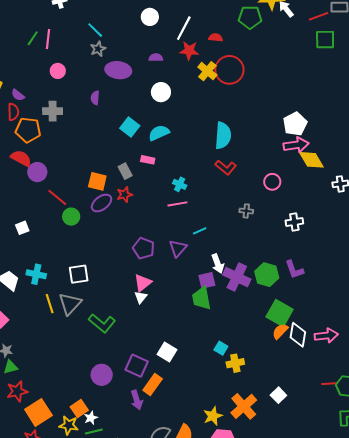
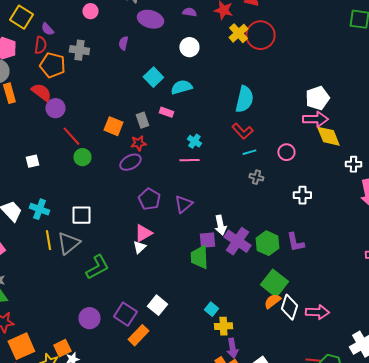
purple ellipse: (102, 203) -> (130, 162), moved
cyan line: (200, 231) -> (249, 152), moved
green L-shape: (102, 323) -> (97, 267), turned -76
purple arrow: (137, 400) -> (232, 348), moved

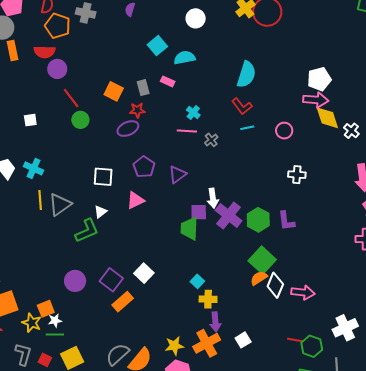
red semicircle: (41, 92) -> (45, 52), turned 140
white cross: (353, 164) -> (351, 131), moved, turned 35
gray cross: (256, 177) -> (211, 140), moved, turned 32
white square: (81, 215) -> (103, 177), moved
white triangle: (139, 247) -> (100, 212), moved

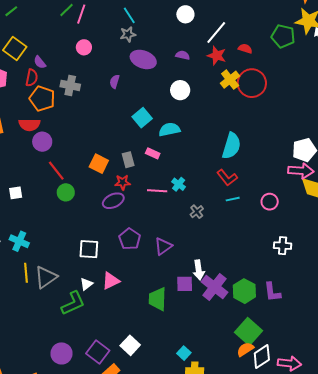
pink line: (187, 131) -> (157, 191), moved
pink triangle: (135, 200) -> (111, 281), moved
green trapezoid: (189, 229) -> (158, 299), moved
white diamond: (275, 285) -> (262, 356), turned 35

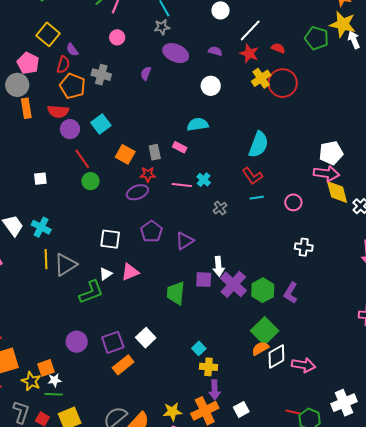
cyan square: (142, 118) -> (101, 124), moved
purple L-shape: (272, 292) -> (291, 293), turned 35
purple square: (98, 352) -> (113, 342), turned 30

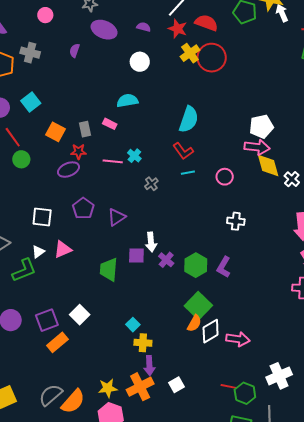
red semicircle: (278, 48) -> (206, 23), size x1.6
purple cross: (233, 284) -> (166, 260), size x0.6
orange semicircle: (260, 348) -> (194, 323), turned 150

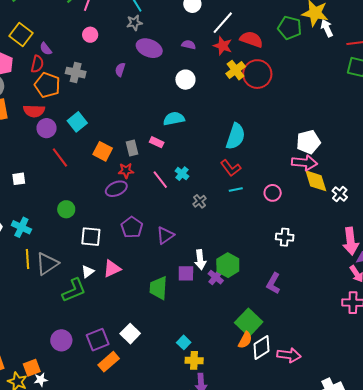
green circle: (21, 159) -> (66, 209), moved
pink line: (113, 161) -> (160, 180), turned 48
green hexagon: (196, 265) -> (228, 265), moved

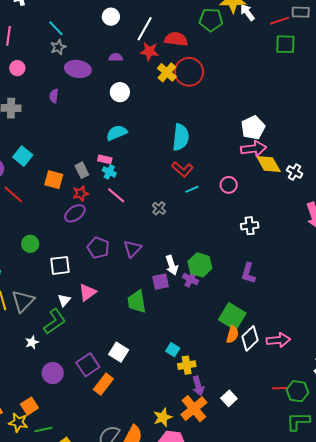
cyan cross: (182, 174) -> (109, 172), moved
white star: (41, 380) -> (32, 342), moved

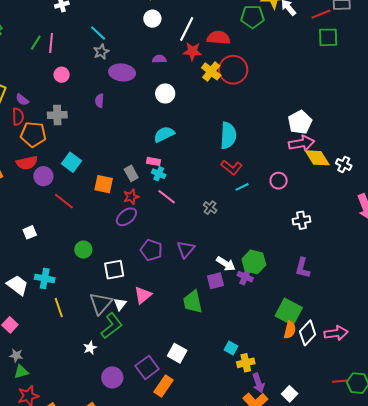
white arrow: (172, 265) -> (226, 264), turned -36
gray triangle: (23, 301) -> (101, 303), moved

